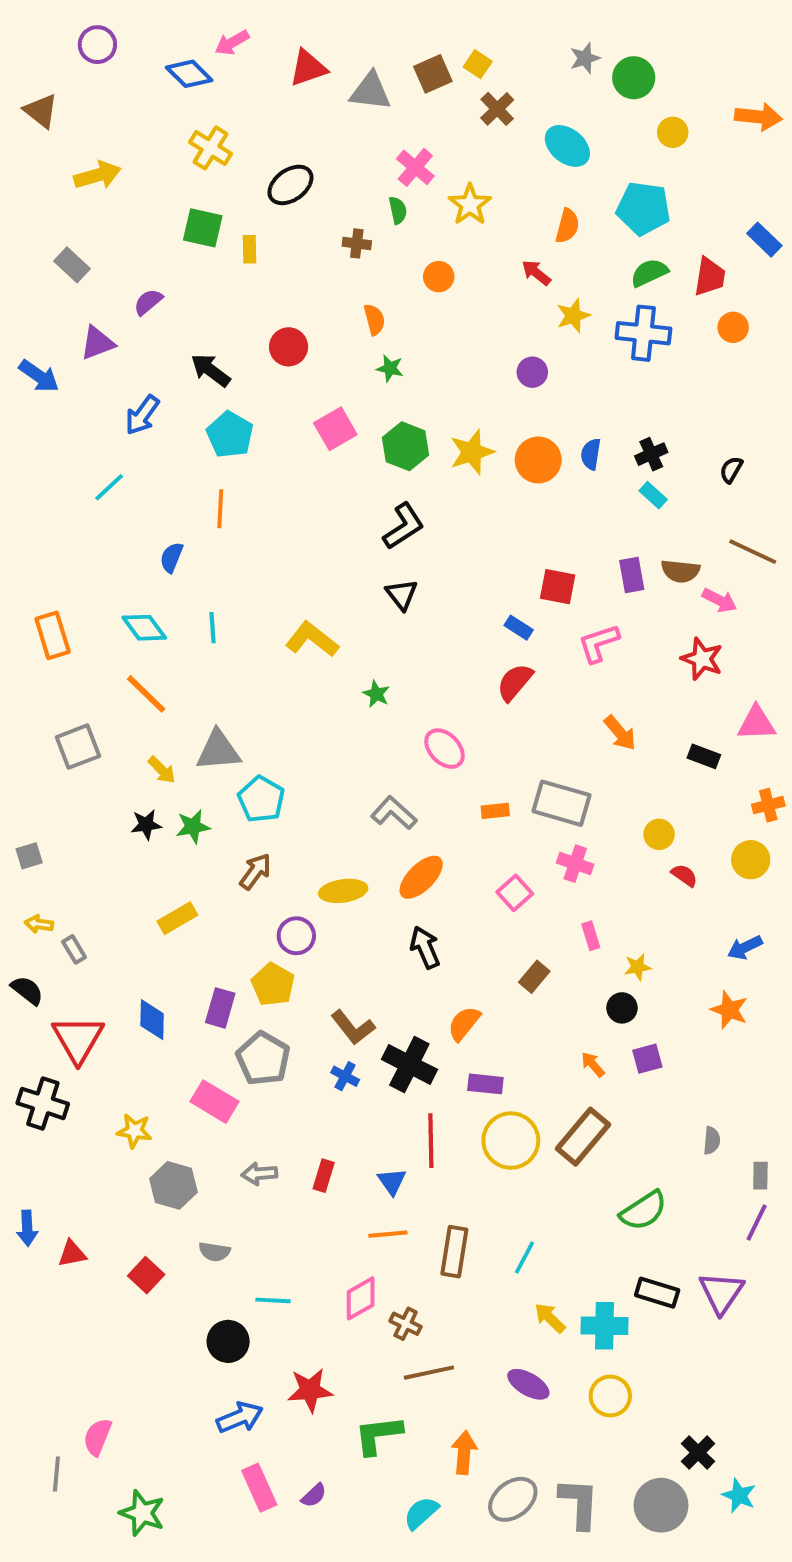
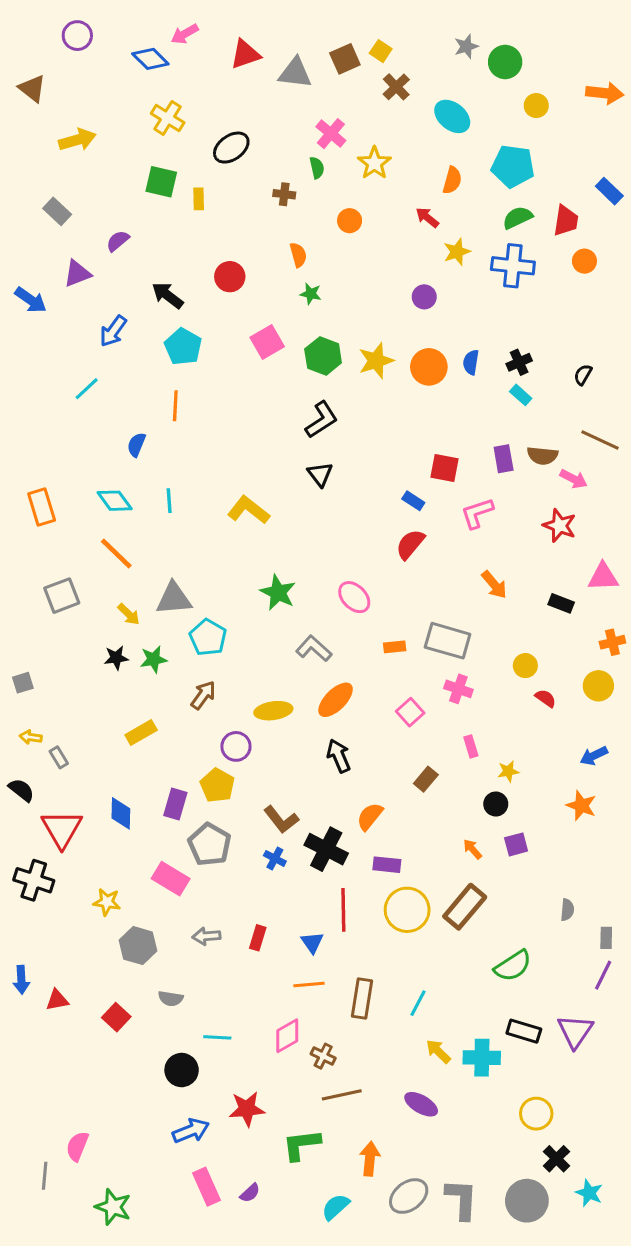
green star: (376, 694) -> (278, 592), moved, size x1.6
yellow circle: (610, 1396) -> (536, 1114), moved

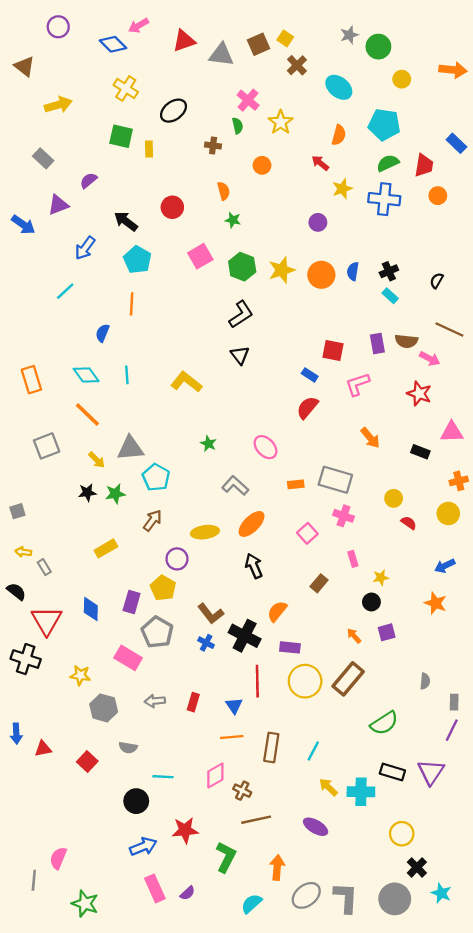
green star: (278, 592) -> (208, 444), size x0.6
green L-shape: (301, 1145) -> (226, 857), turned 124

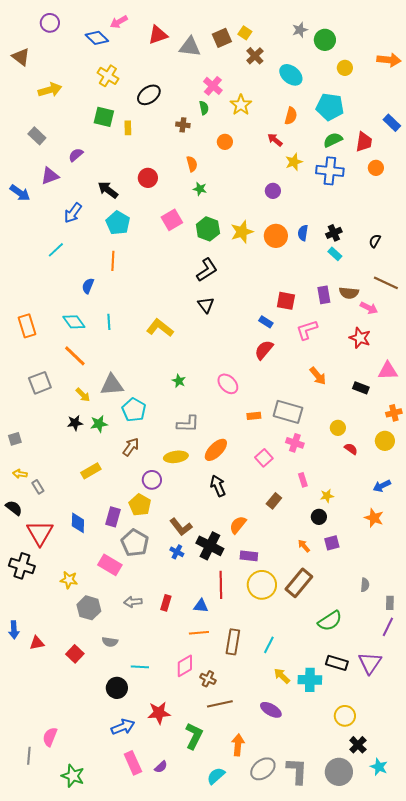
gray L-shape: (235, 486) -> (188, 424), moved, turned 140
blue triangle: (234, 706) -> (201, 606), turned -49

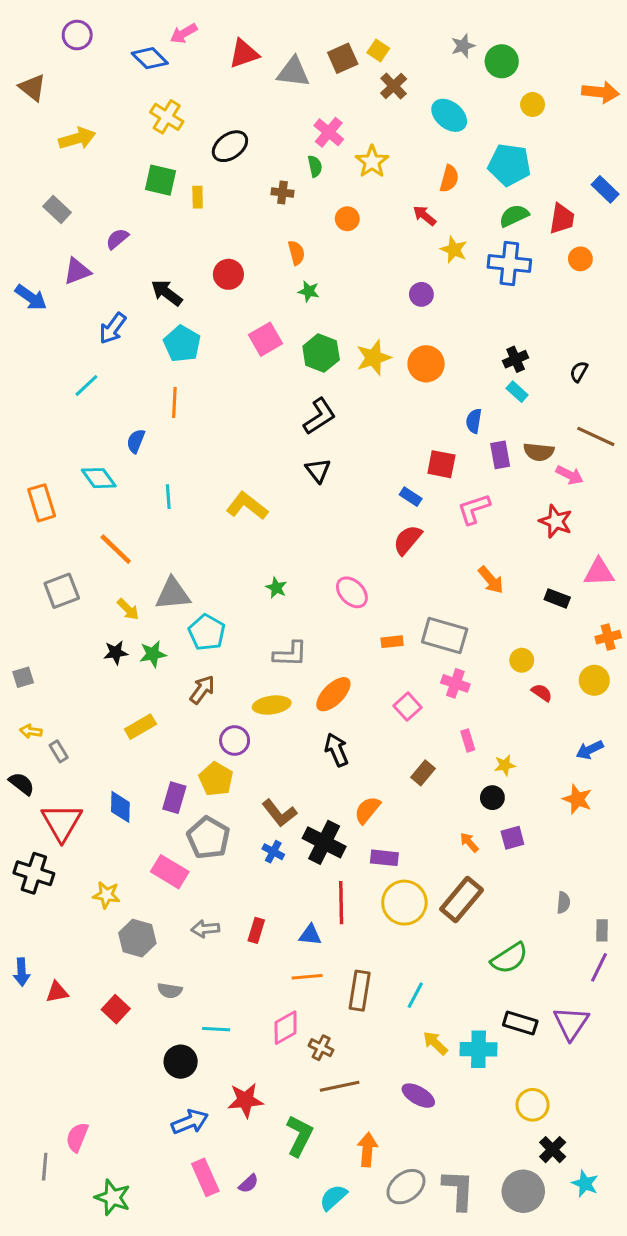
yellow star: (294, 162) -> (454, 250), turned -30
blue semicircle: (303, 233) -> (474, 421), moved
cyan diamond: (74, 322) -> (99, 478), moved

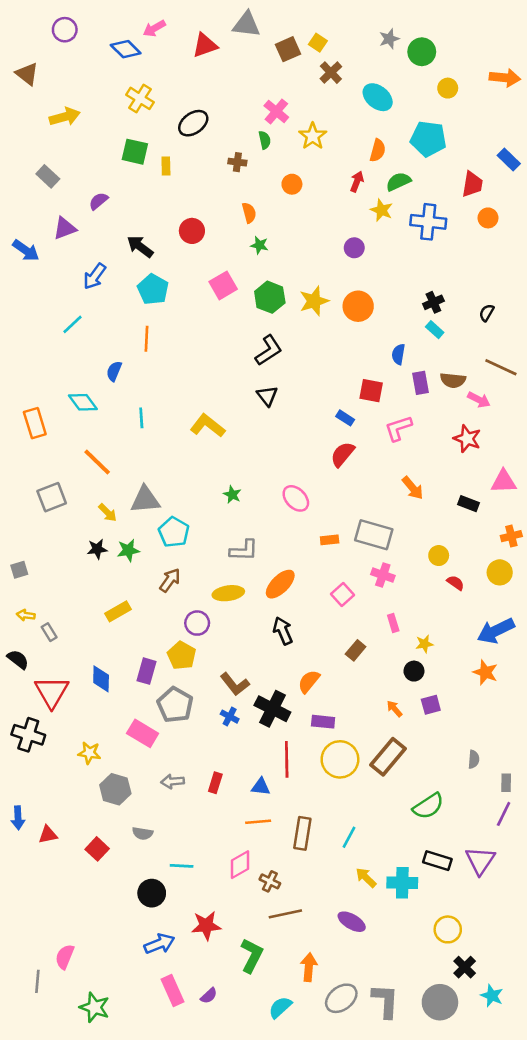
gray triangle: (293, 72) -> (246, 24), moved
red arrow: (424, 216) -> (357, 182), turned 72
green semicircle: (514, 216) -> (398, 182), moved
blue arrow: (590, 750) -> (496, 631), size x1.6

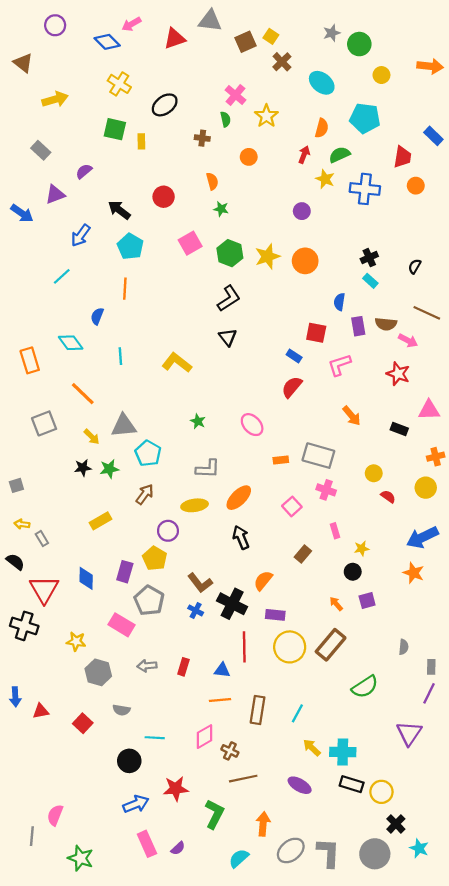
black rectangle: (437, 861) -> (352, 784), moved

